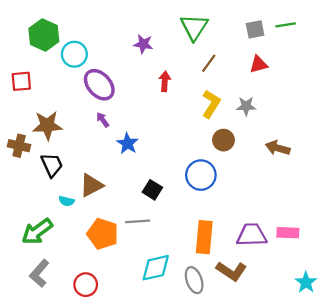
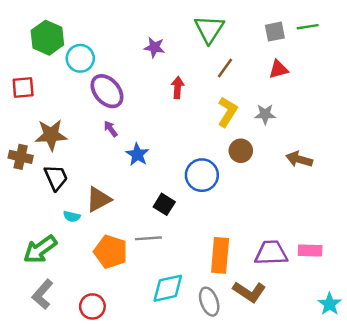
blue circle: (201, 175) -> (202, 175), moved

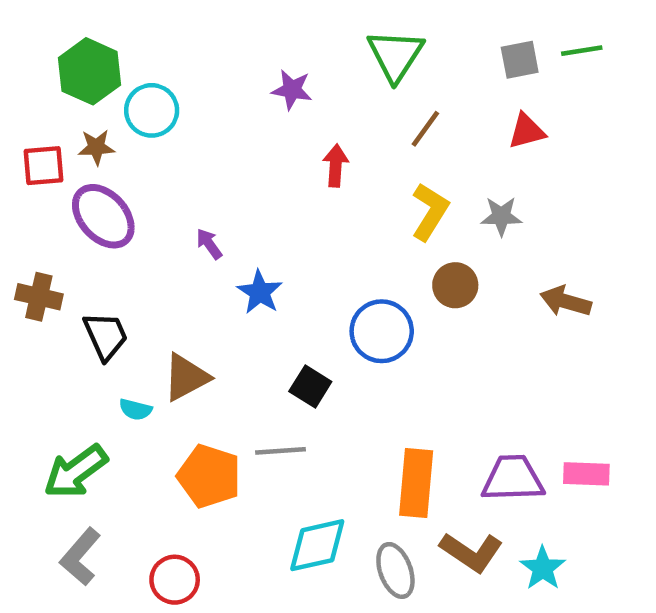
purple ellipse: (107, 91) -> (103, 216), moved
brown star: (51, 135) -> (96, 147), moved, size x0.6
cyan star: (330, 304) -> (543, 568), moved

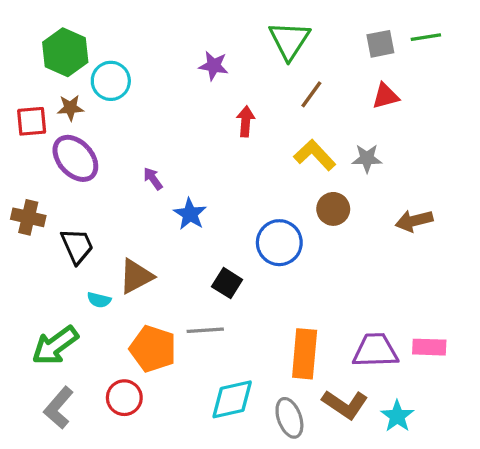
yellow L-shape: (430, 212) -> (315, 155), turned -75
brown arrow: (566, 301) -> (414, 221), turned -30
red circle: (175, 580) -> (124, 398), moved

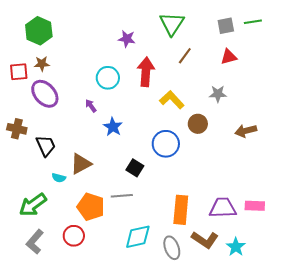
cyan circle: (111, 81) -> (108, 78), moved
red arrow: (246, 121) -> (146, 72), size x1.6
yellow L-shape: (315, 155) -> (172, 100), moved

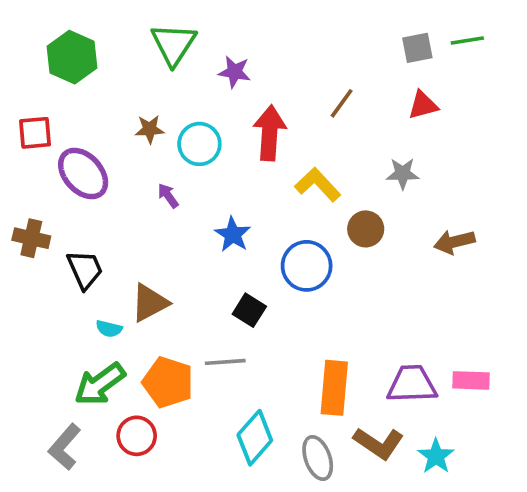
green triangle: (172, 24) -> (174, 44), moved
brown star: (42, 64) -> (150, 129), moved
blue star: (113, 127) -> (233, 234), moved
green arrow: (33, 205) -> (100, 384), moved
cyan diamond: (138, 237) -> (255, 438), turned -36

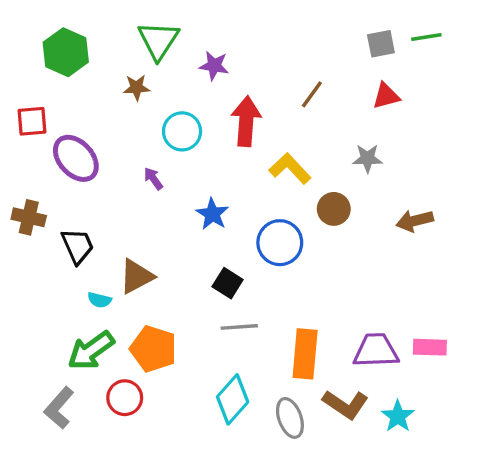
brown star: (150, 129) -> (137, 88), moved
gray line: (225, 362) -> (239, 327), moved

